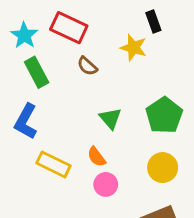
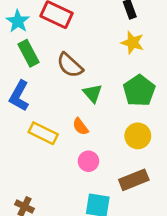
yellow star: (133, 48) -> (132, 43), moved
brown semicircle: (87, 66) -> (70, 65), moved, size x1.5
pink circle: (106, 184) -> (88, 161), moved

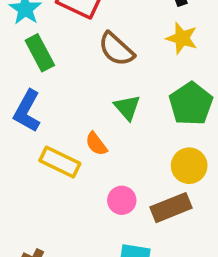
brown semicircle: (70, 65) -> (116, 49), moved
orange semicircle: (80, 127) -> (96, 144), moved
brown rectangle: (134, 180) -> (171, 208), moved

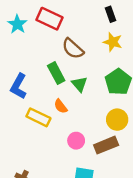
green rectangle: (40, 53) -> (56, 73), moved

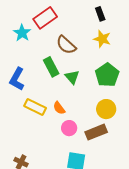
red rectangle: (50, 19) -> (45, 18), turned -60
cyan star: (17, 24) -> (22, 33), moved
orange semicircle: (61, 106) -> (59, 108), moved

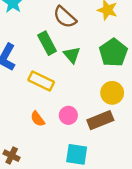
yellow rectangle: (35, 107) -> (41, 81), moved
orange semicircle: (59, 108) -> (38, 119), moved

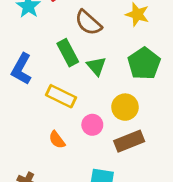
yellow circle: (112, 93) -> (125, 107), moved
pink circle: (68, 115) -> (92, 125), moved

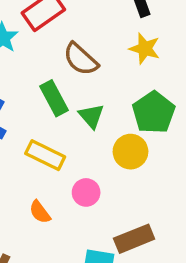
yellow circle: (125, 107) -> (130, 152), moved
brown rectangle: (129, 141) -> (134, 239), moved

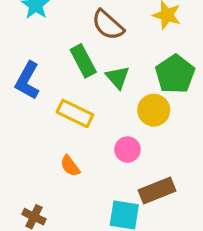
pink circle: (86, 192) -> (127, 149), moved

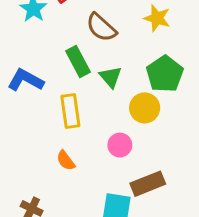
blue L-shape: (27, 81) -> (26, 80), turned 90
yellow rectangle: (75, 113) -> (70, 111), turned 56

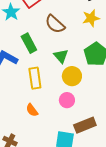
yellow star: (157, 18) -> (91, 18), turned -30
green rectangle: (78, 62) -> (29, 43), moved
yellow circle: (145, 108) -> (72, 76), moved

